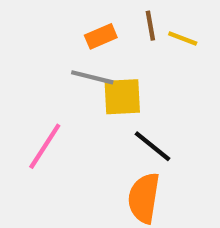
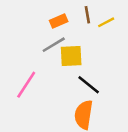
yellow line: (183, 39) -> (106, 22), turned -49
gray line: (92, 77) -> (54, 45), turned -45

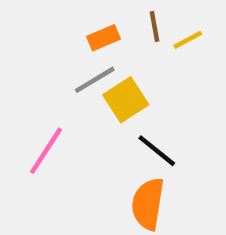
yellow square: (71, 56) -> (126, 100), turned -30

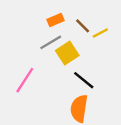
brown line: (155, 27) -> (83, 26), moved, turned -35
yellow line: (188, 40) -> (100, 33), moved

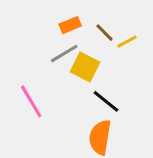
yellow square: (67, 53) -> (85, 67), turned -30
pink line: (25, 80) -> (31, 101), turned -64

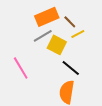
orange rectangle: (70, 25) -> (47, 17), size x1.6
yellow line: (127, 42) -> (78, 34), moved

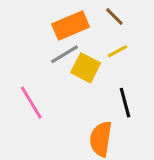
brown line: (70, 22) -> (114, 16), moved
black line: (71, 68) -> (125, 103), moved, turned 36

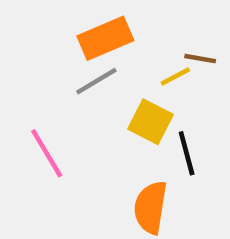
brown line: (114, 16) -> (200, 59), moved, turned -35
yellow square: (86, 68) -> (150, 122), moved

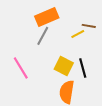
gray line: (96, 81) -> (43, 36), turned -30
yellow square: (150, 122) -> (64, 66), moved

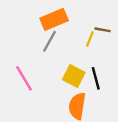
yellow line: (78, 34) -> (90, 39), turned -40

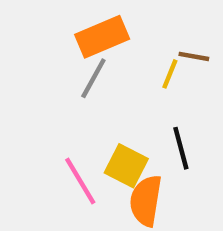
yellow square: (74, 76) -> (126, 166), moved
pink line: (24, 78) -> (80, 181), moved

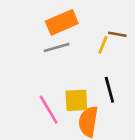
gray line: (93, 78) -> (57, 47), turned 45
yellow square: (126, 166) -> (76, 100), turned -30

